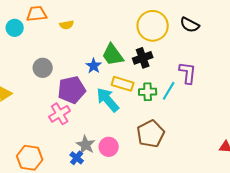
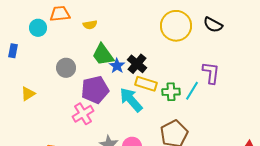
green trapezoid: (113, 55) -> (103, 55), moved
black cross: (143, 58) -> (137, 64), moved, turned -30

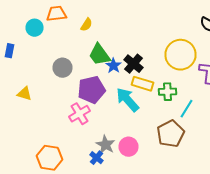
yellow semicircle: (90, 25) -> (86, 25), turned -48
yellow circle: (176, 26) -> (180, 55), moved
cyan line: (192, 91) -> (186, 109), moved
yellow triangle: (28, 94) -> (24, 94), turned 49

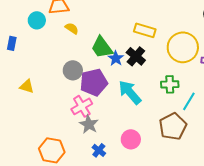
yellow semicircle: (86, 25) -> (72, 28), moved, turned -88
gray circle: (62, 68) -> (73, 70), moved
yellow rectangle: (142, 84) -> (145, 30), moved
gray star: (106, 145) -> (89, 124), moved

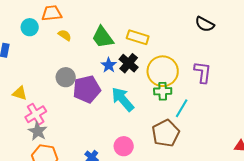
green trapezoid: (102, 47) -> (103, 37), moved
yellow circle: (183, 47) -> (163, 71), moved
pink cross: (82, 106) -> (36, 114), moved
gray star: (89, 124) -> (38, 131), moved

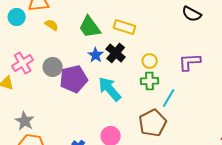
yellow circle: (163, 71) -> (150, 61), size x0.5
purple L-shape: (203, 72) -> (190, 62), turned -100
pink cross: (36, 114) -> (23, 63), moved

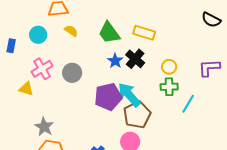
cyan circle: (17, 17) -> (38, 35), moved
purple pentagon: (74, 79) -> (108, 97), moved
brown pentagon: (153, 123) -> (137, 115), moved

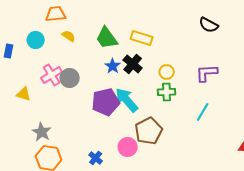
pink cross: (42, 69) -> (52, 75), moved
cyan line: (188, 104) -> (203, 112), moved
brown pentagon: (137, 115) -> (149, 131), moved

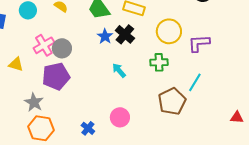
yellow circle: (167, 72) -> (169, 31), moved, size x1.6
cyan arrow: (127, 100) -> (119, 70), size x0.6
purple pentagon: (106, 102) -> (56, 76), moved
brown pentagon: (149, 131) -> (172, 101), moved

